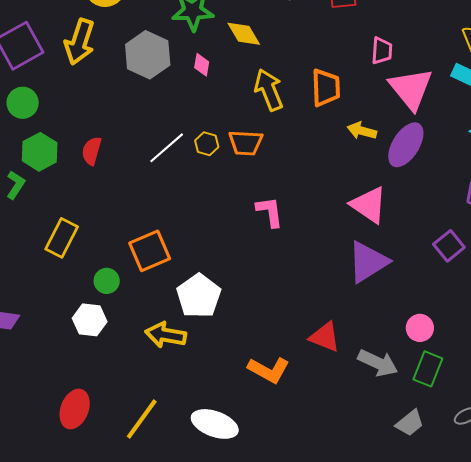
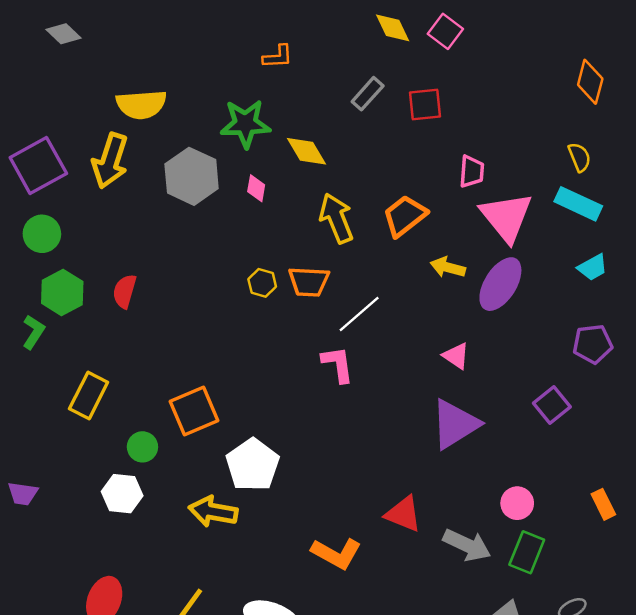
orange trapezoid: (326, 88) -> (405, 216), turned -126
white line: (167, 148) -> (359, 314), moved
pink triangle: (369, 205) -> (456, 356), size x0.6

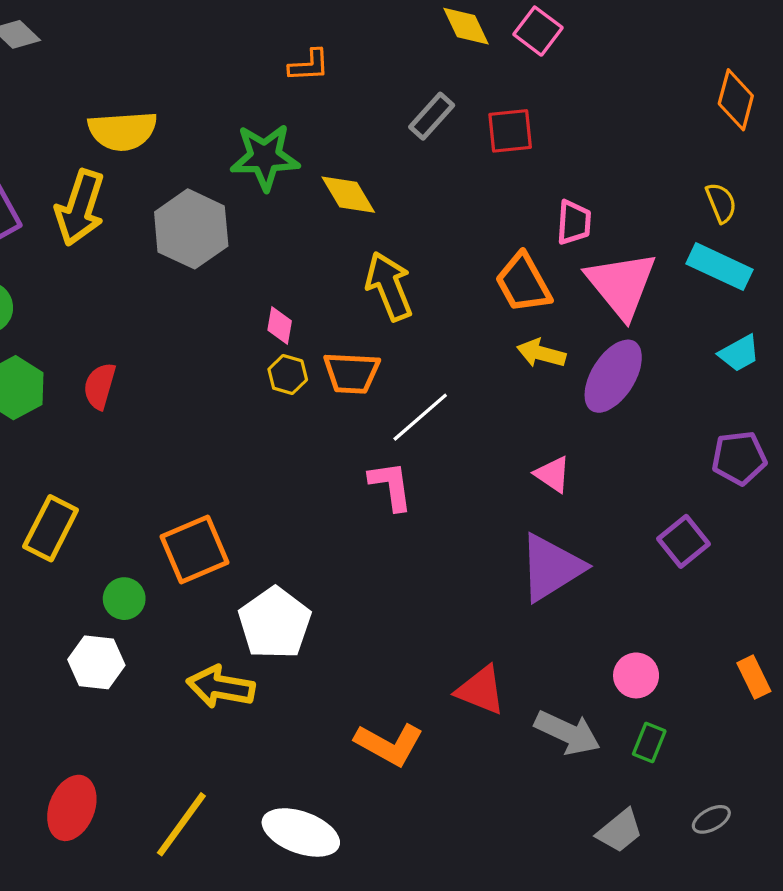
pink diamond: (256, 188) -> (280, 325), moved
orange trapezoid: (405, 216) -> (523, 283), moved, turned -81
green rectangle: (527, 552) -> (649, 743), size x0.7

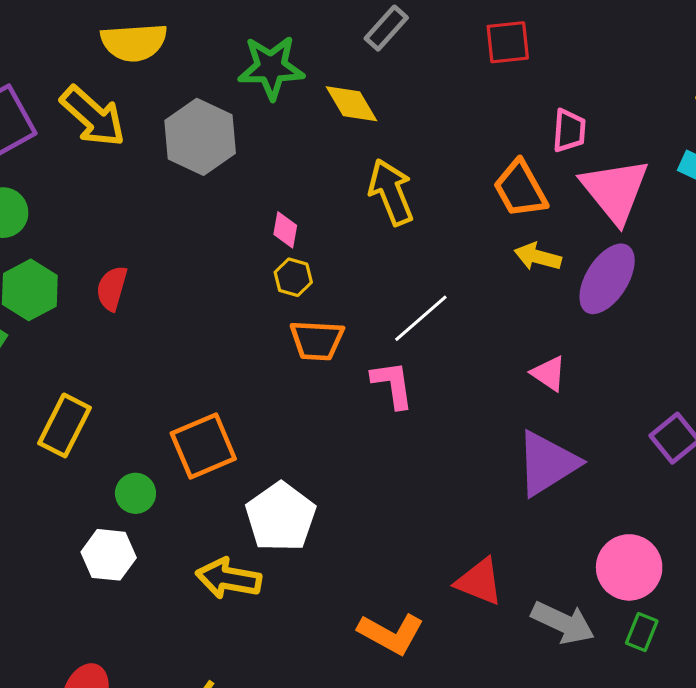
gray rectangle: (432, 116) -> (386, 28), moved
yellow arrow: (80, 208) -> (93, 116), turned -66
orange trapezoid: (352, 373) -> (317, 340), moved
pink circle: (636, 675) -> (629, 567), size x1.5

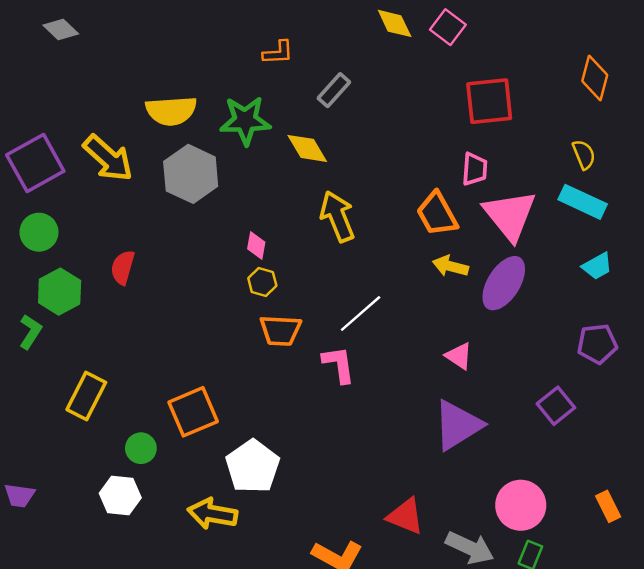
yellow semicircle: (134, 42) -> (171, 111), moved
red square: (508, 42) -> (489, 101), moved, size x1.4
red semicircle: (112, 288) -> (123, 267), moved

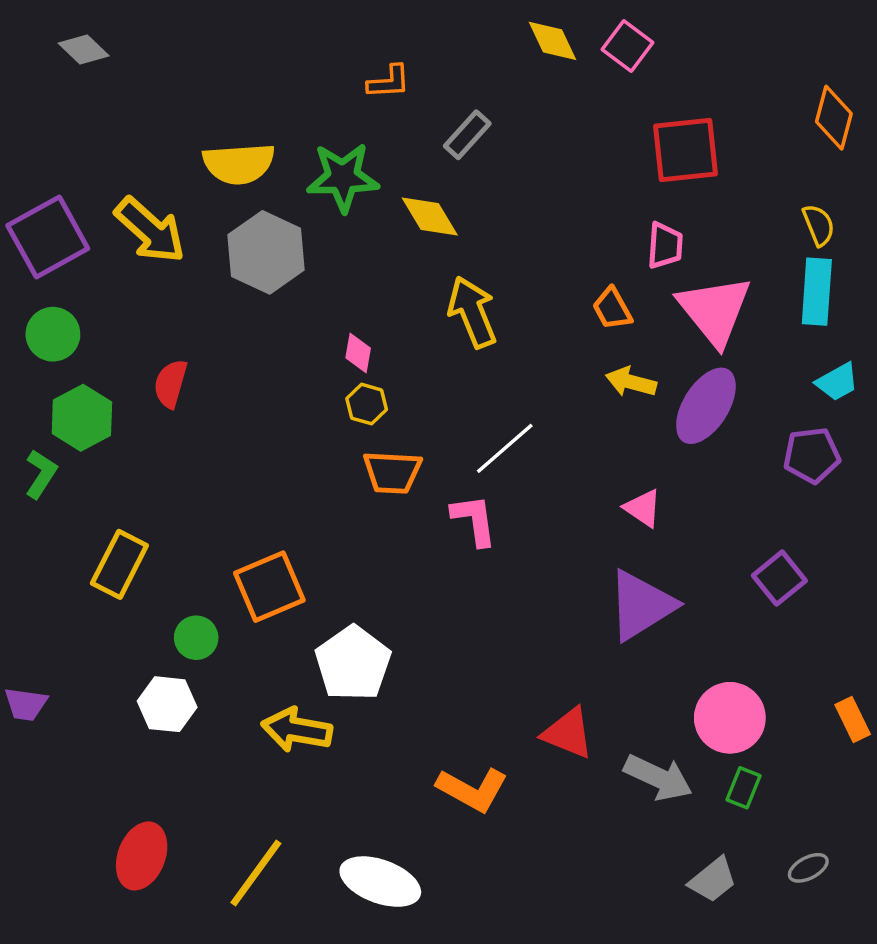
cyan rectangle: (583, 202) -> (817, 292), turned 69
orange trapezoid: (437, 214) -> (612, 309), size x0.7
purple pentagon: (597, 344) -> (812, 455), moved

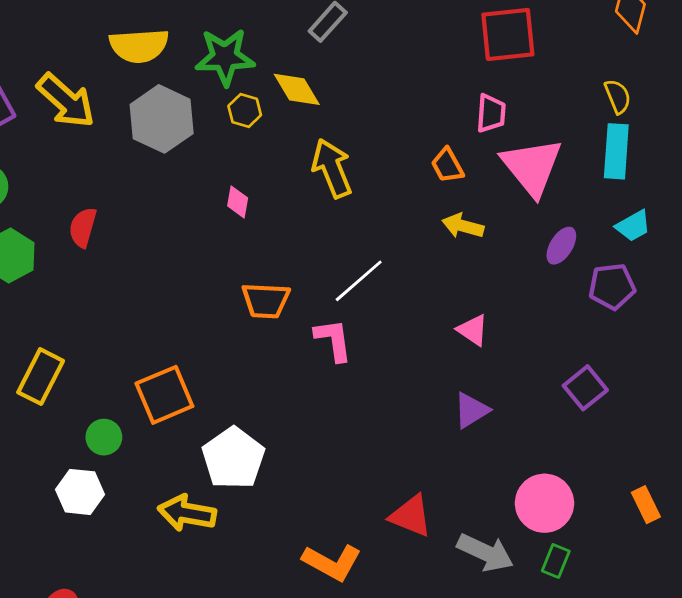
yellow hexagon: (367, 404) -> (245, 110), moved
purple ellipse: (706, 406) -> (561, 246), moved, size x0.6
purple triangle: (641, 605) -> (471, 410), size x0.6

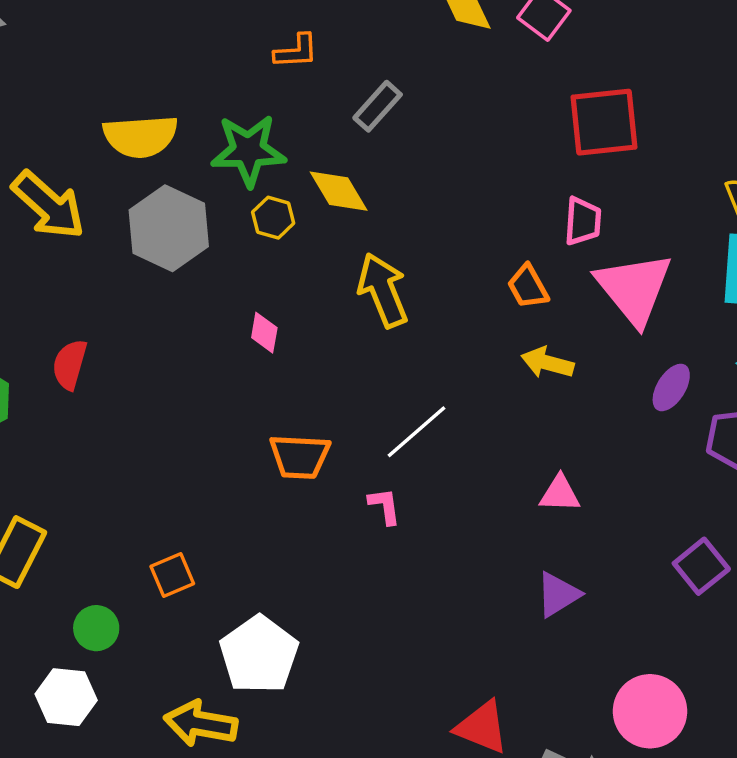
pink triangle: (473, 330) -> (560, 494), turned -32
pink L-shape: (333, 340) -> (385, 506), size x0.7
orange square: (164, 395) -> (172, 575), size x0.6

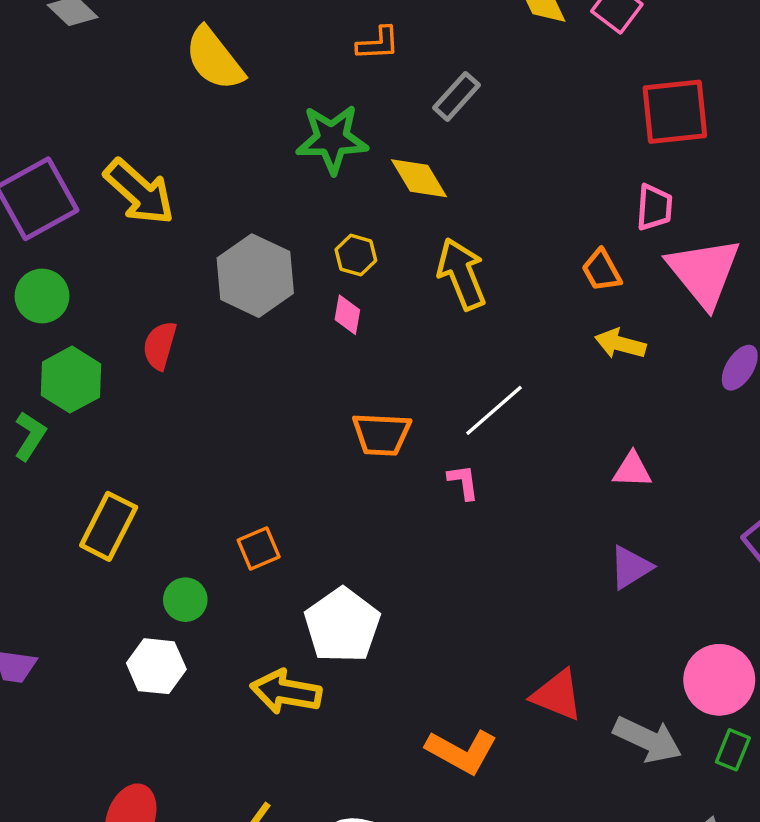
yellow semicircle: (140, 136) -> (214, 59), moved, turned 56
yellow hexagon: (273, 218) -> (356, 255), moved
gray hexagon: (169, 228) -> (255, 276), moved

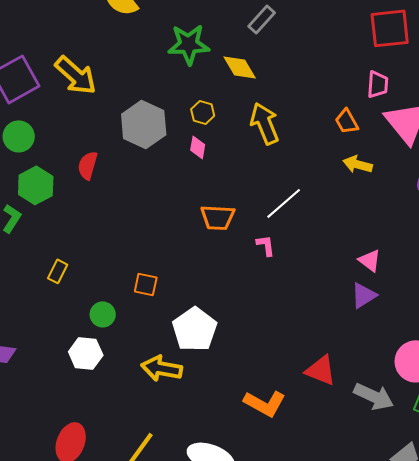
pink triangle: (632, 470) -> (370, 260), moved, turned 35
yellow rectangle: (109, 526) -> (58, 271), size x0.6
orange square: (259, 548) -> (146, 284), turned 35

